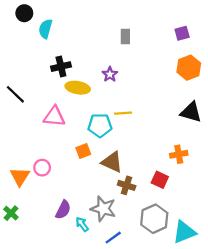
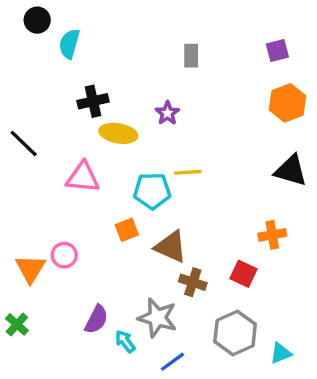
cyan triangle: (184, 232) -> (281, 353), size x0.6

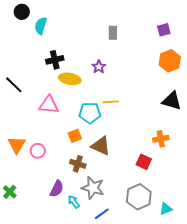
orange triangle: (30, 269) -> (17, 145), moved
brown cross: (193, 282) -> (78, 164), moved

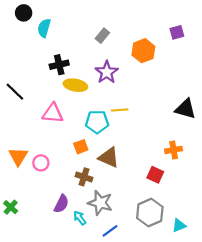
gray rectangle: (113, 33) -> (102, 36), moved, turned 40
orange hexagon: (170, 61) -> (143, 51), moved
purple star: (99, 67) -> (107, 72), size x1.5

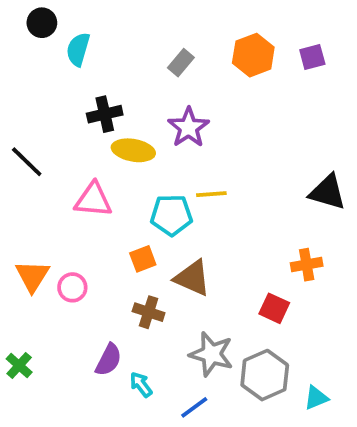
orange hexagon: (143, 51) -> (253, 55), moved
gray star: (100, 203) -> (211, 354), moved

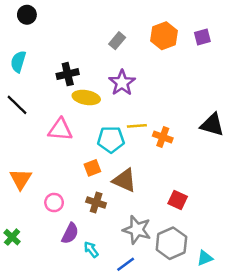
cyan semicircle: (78, 49) -> (18, 62), moved
orange cross: (307, 265) -> (163, 137), moved, turned 30
pink circle: (72, 287) -> (54, 203), moved

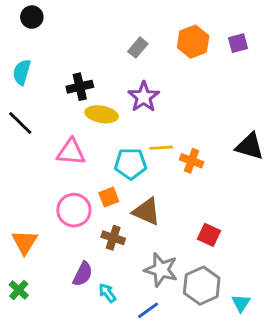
orange triangle: (21, 179) -> (25, 242), moved
pink circle: (54, 203) -> (74, 210), moved, size x1.5
green cross: (12, 237) -> (19, 290), moved
cyan triangle: (205, 258) -> (241, 303), turned -35

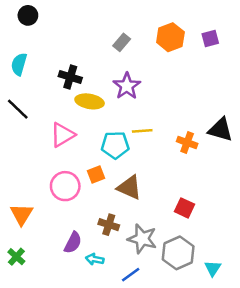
black cross: (80, 87) -> (70, 77), turned 30
pink triangle: (71, 152) -> (63, 135), turned -36
orange cross: (192, 161) -> (187, 142), moved
brown cross: (113, 238) -> (109, 225), moved
cyan arrow: (107, 293) -> (95, 259), turned -42

